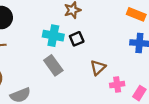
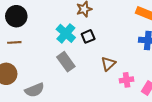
cyan cross: (53, 36) -> (66, 33), turned 30

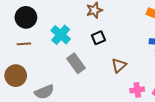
cyan cross: (66, 33) -> (61, 35), moved
pink cross: (127, 80) -> (137, 90), moved

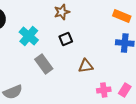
brown triangle: (119, 65) -> (86, 66), turned 35

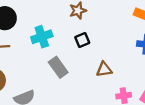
cyan cross: (29, 36) -> (42, 37), turned 30

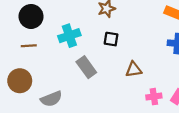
black square: (82, 40) -> (111, 39), turned 32

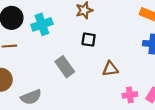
cyan cross: (69, 36) -> (42, 24), moved

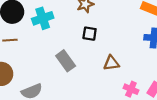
pink cross: (130, 95) -> (131, 89), turned 32

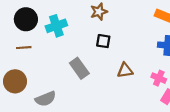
pink cross: (131, 89) -> (159, 78), moved

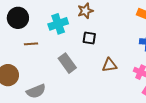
cyan cross: (56, 26) -> (58, 24), moved
brown line: (24, 48) -> (31, 44), moved

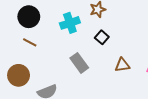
black square: (89, 38) -> (102, 37), turned 32
brown line: (31, 44) -> (30, 42), moved, turned 32

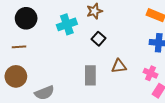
brown line: (30, 42) -> (19, 47), moved, turned -32
gray rectangle: (79, 63) -> (90, 75), moved, turned 36

